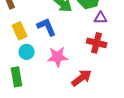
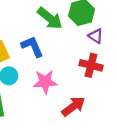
purple triangle: (101, 18) -> (96, 36), turned 32

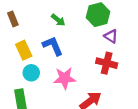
green arrow: (50, 18) -> (58, 20), moved, size x0.6

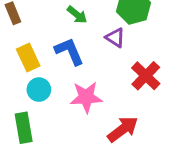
purple triangle: (111, 36) -> (115, 38), moved
red cross: (107, 63) -> (146, 76), turned 30

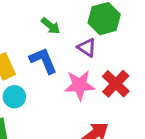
pink star: (86, 97) -> (80, 85), moved

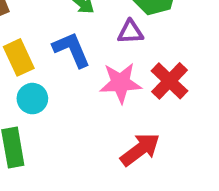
purple triangle: (87, 48) -> (130, 32), turned -36

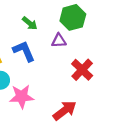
pink star: (121, 83) -> (22, 97), moved

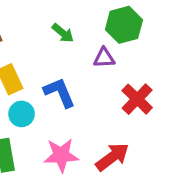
blue L-shape: (24, 51) -> (60, 92), moved
pink star: (22, 97) -> (61, 155), moved

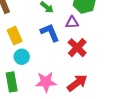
blue L-shape: (60, 92) -> (50, 33), moved
red cross: (137, 99) -> (77, 48), moved

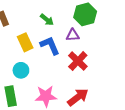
yellow rectangle: (15, 36) -> (25, 42), moved

